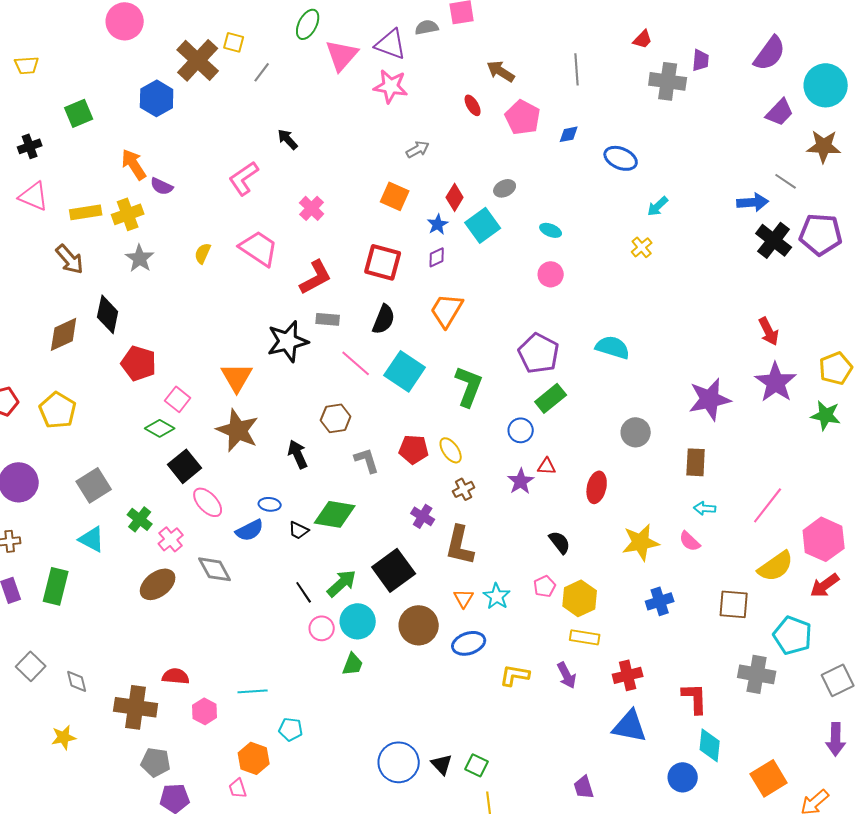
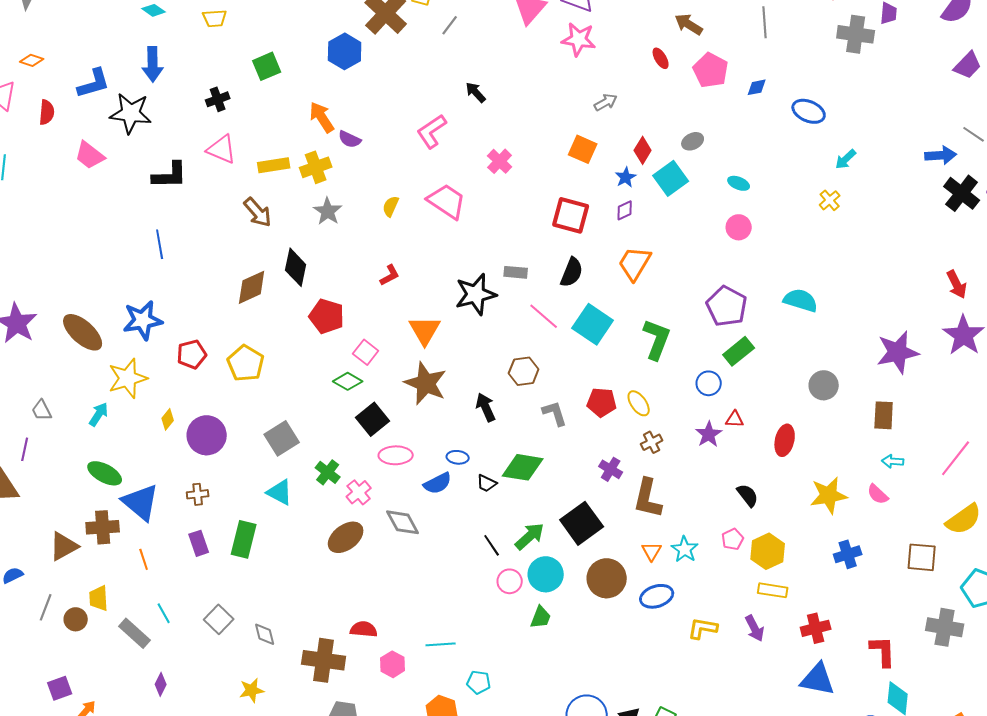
red L-shape: (316, 277) -> (390, 275), moved, size x0.6
pink ellipse: (208, 502) -> (396, 455), turned -48

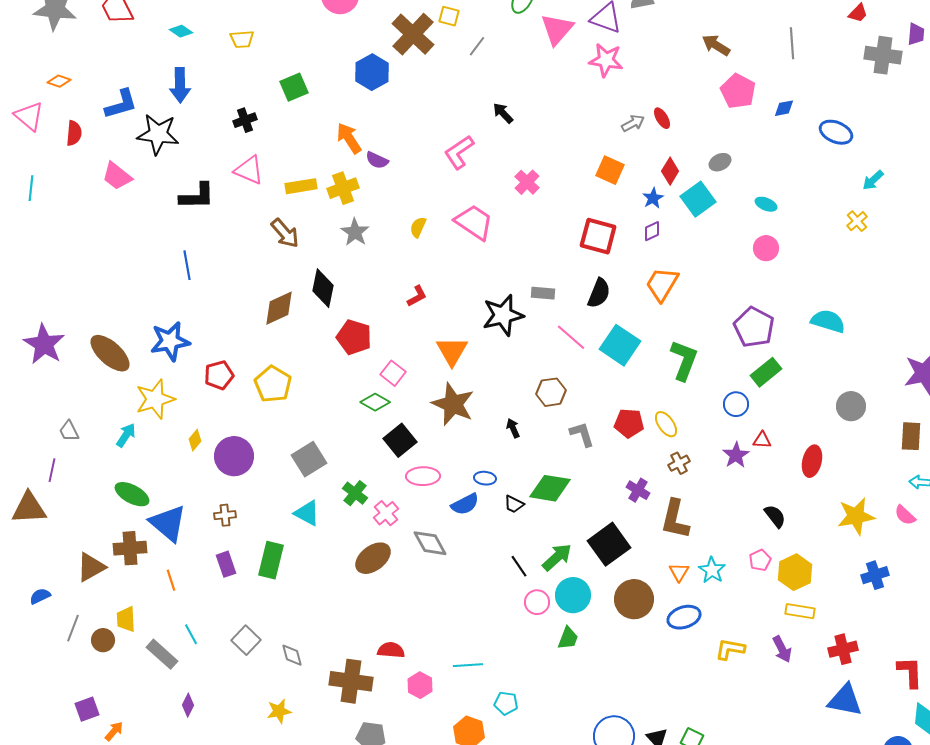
red ellipse: (661, 58) -> (662, 118), moved
black arrow: (486, 407) -> (513, 428), size x0.7

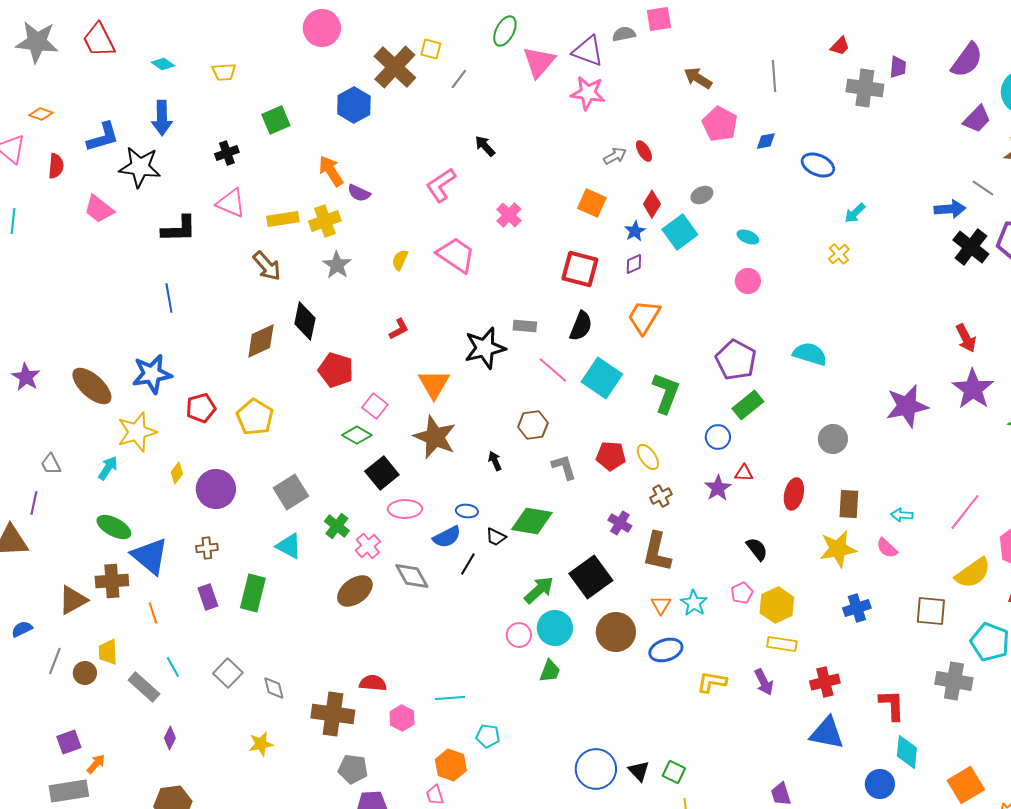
purple star: (44, 344) -> (26, 377), size x0.7
brown rectangle: (911, 436) -> (849, 504), moved
black line: (519, 566) -> (468, 564), moved, turned 65

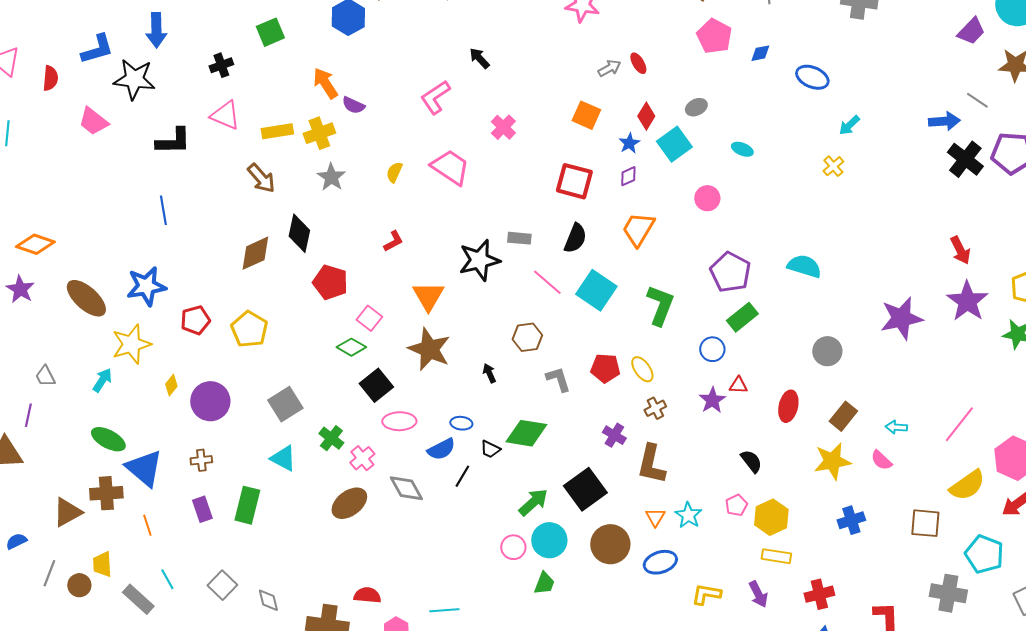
orange diamond: (41, 114) -> (35, 244), moved, size x1.6
pink circle: (748, 281) -> (707, 198), moved
brown rectangle: (849, 504) -> (843, 416), turned 36

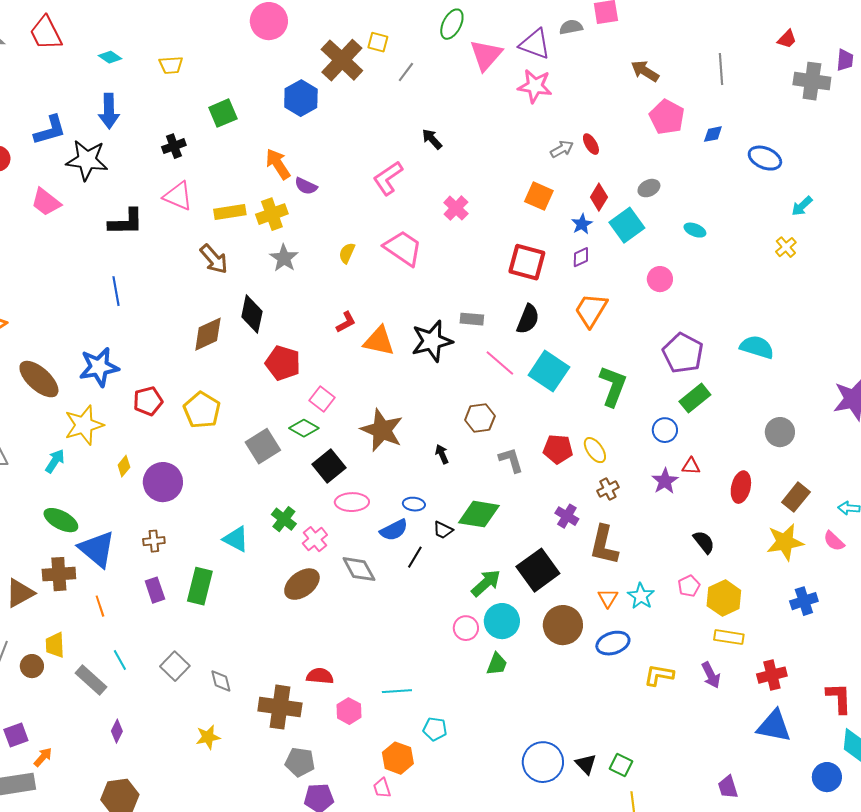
orange triangle: (428, 296) -> (379, 341), moved, turned -48
gray square: (285, 404) -> (263, 446), moved

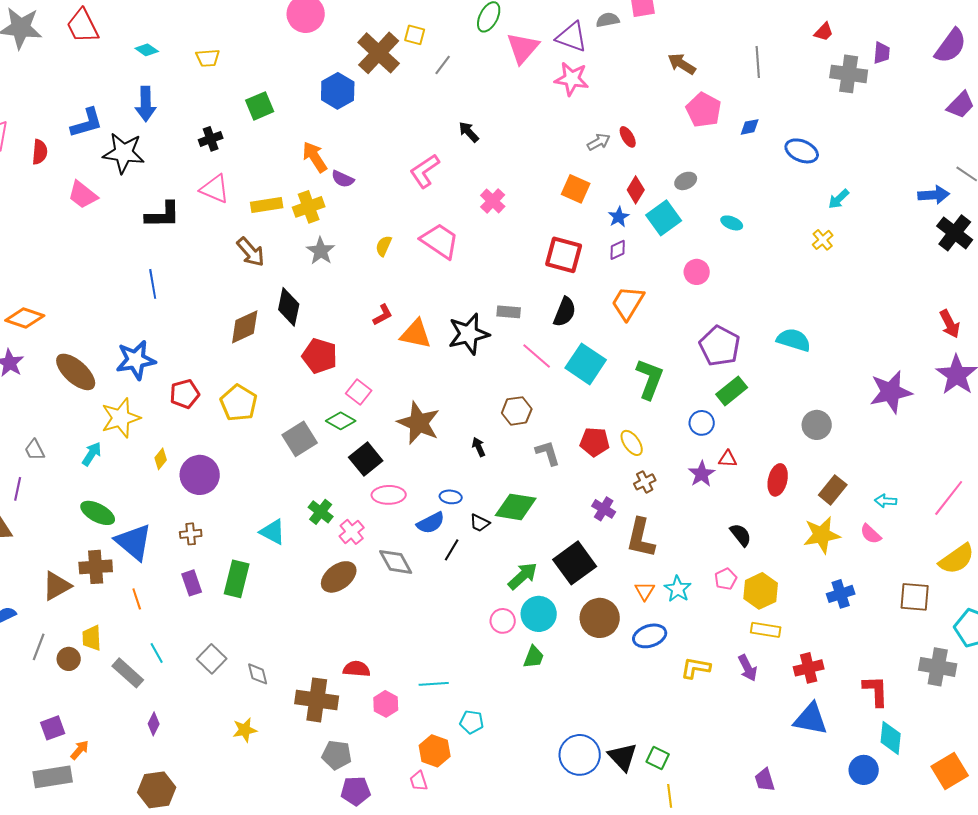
black triangle: (586, 764) -> (623, 757), size x1.4

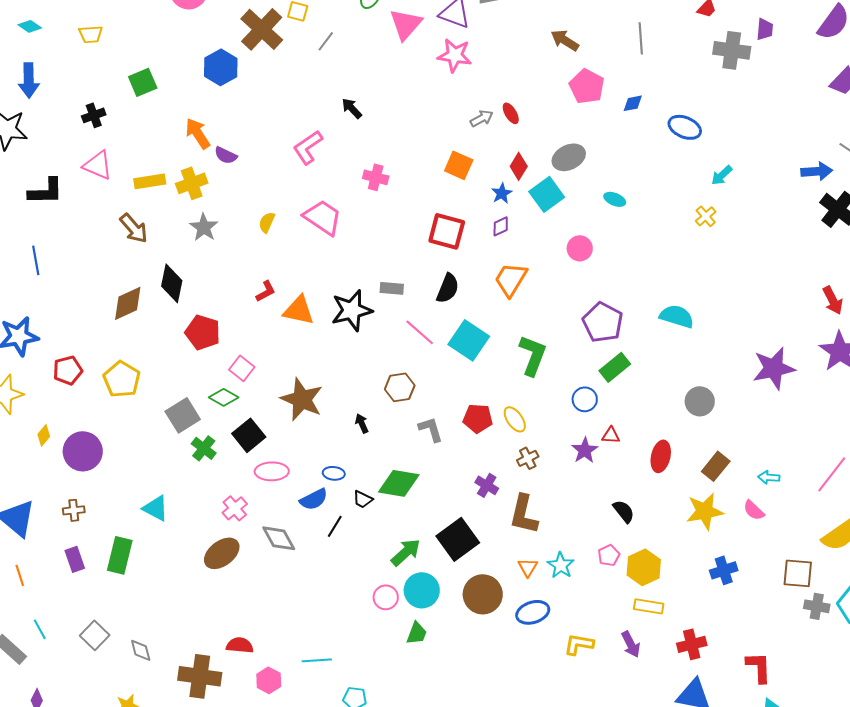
gray ellipse: (686, 181) -> (569, 157), size x1.5
pink cross: (493, 201) -> (376, 177), turned -30
green cross: (321, 512) -> (204, 448), moved
gray cross: (938, 667) -> (817, 606), moved, size x0.7

